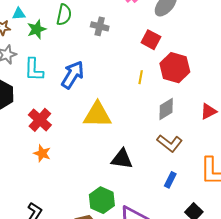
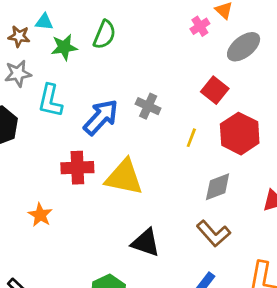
gray cross: (100, 26) -> (148, 106), moved
red cross: (40, 120) -> (77, 168), moved, turned 35

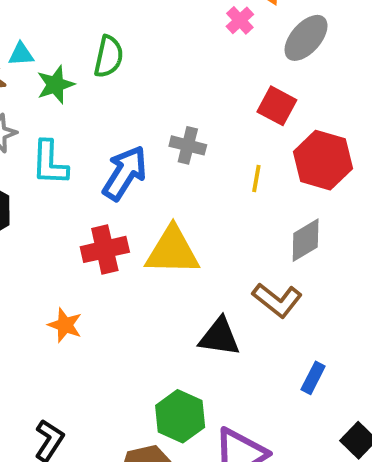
brown L-shape: (213, 234) -> (277, 300), moved

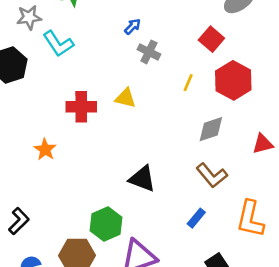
cyan L-shape: (50, 163) -> (58, 44), turned -48
blue arrow: (125, 173) -> (133, 26), moved, size x0.5
yellow triangle: (172, 251) -> (125, 98), moved, size x0.6
brown L-shape: (277, 300) -> (212, 175), moved

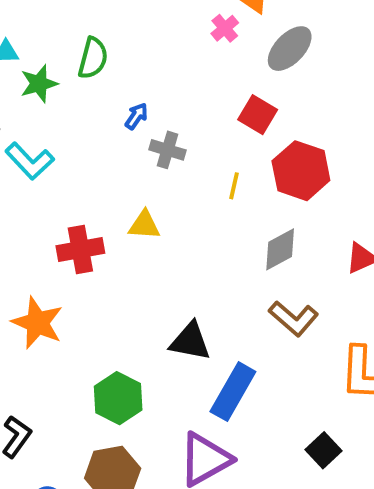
orange star: (45, 149) -> (37, 323), size x1.5
blue rectangle: (196, 218) -> (233, 392), moved, size x1.8
green hexagon: (106, 224) -> (118, 398), moved

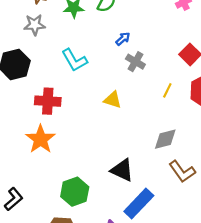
cyan L-shape: (30, 161) -> (74, 60), moved
gray diamond: (280, 249) -> (165, 139), moved
red cross: (80, 250) -> (48, 101), moved

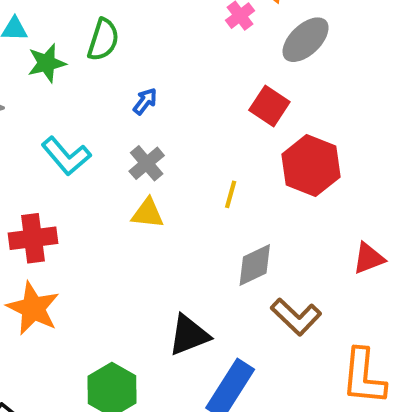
gray cross: (135, 62) -> (147, 163), moved, turned 30
yellow line: (167, 90) -> (231, 194), moved
black triangle: (122, 170) -> (189, 335), turned -35

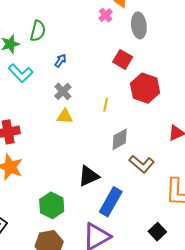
gray ellipse: (306, 40) -> (139, 25), turned -50
cyan L-shape: (66, 156) -> (21, 73), moved

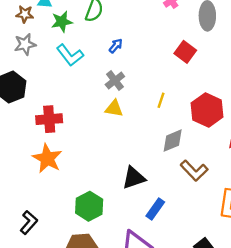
red hexagon: (145, 88) -> (207, 110), moved
blue rectangle: (111, 202) -> (155, 209), size x0.7

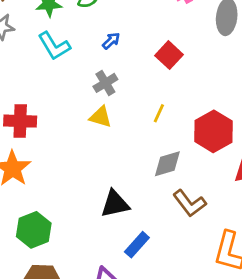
red square: (185, 52) -> (169, 55), moved
green hexagon: (89, 206) -> (34, 230), moved

